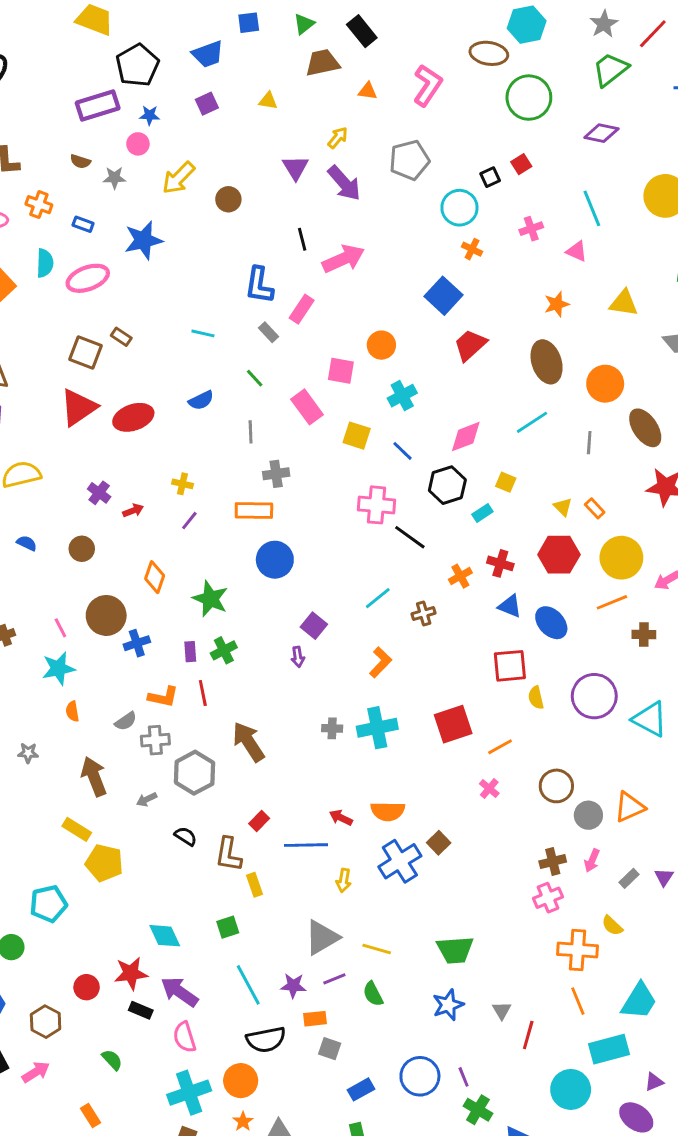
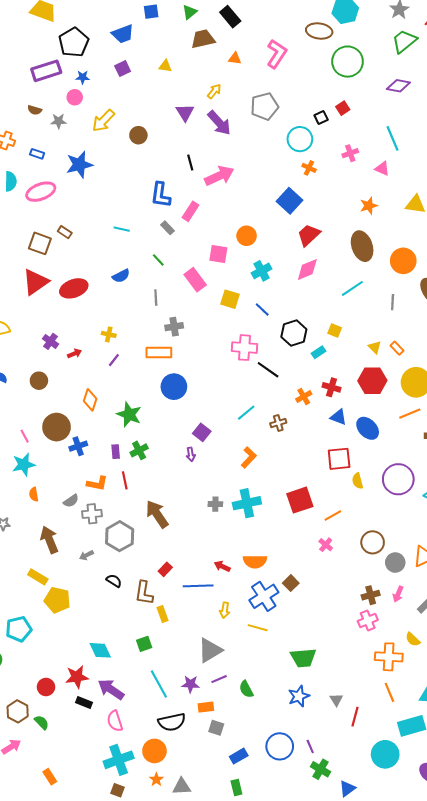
pink diamond: (466, 437) -> (307, 270), moved
yellow line: (377, 949) -> (258, 628), moved
green semicircle: (112, 1060) -> (42, 722), moved

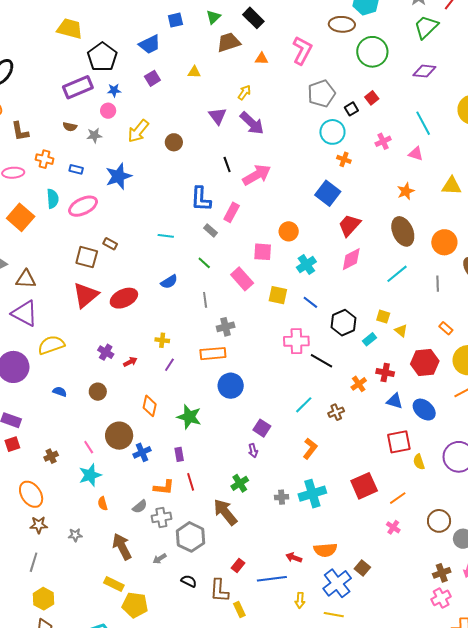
gray pentagon: (265, 106) -> (321, 93), moved
yellow triangle: (375, 347) -> (401, 331), moved
green cross: (139, 450) -> (240, 483), moved

